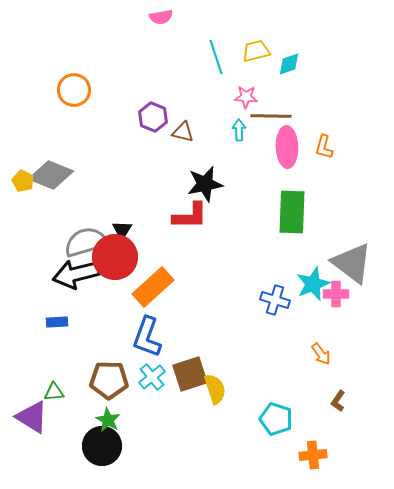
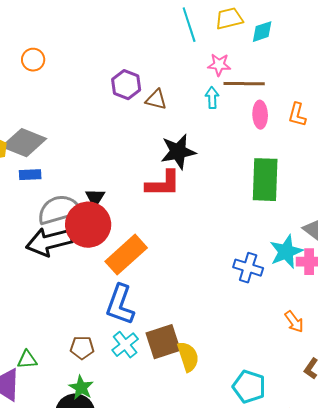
orange circle: (74, 90) -> (33, 60), moved, size x0.7
pink ellipse: (287, 147) -> (260, 115), size x0.7
blue rectangle: (57, 322) -> (30, 175), moved
brown pentagon: (109, 380) -> (82, 348), size x0.6

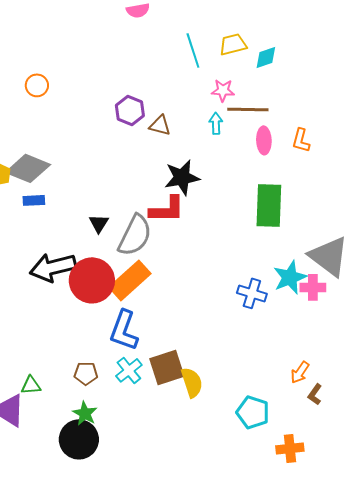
gray semicircle: (59, 210) -> (135, 235), moved, turned 132
red circle: (88, 225) -> (92, 280), moved
orange arrow: (294, 322) -> (300, 372), moved, turned 70

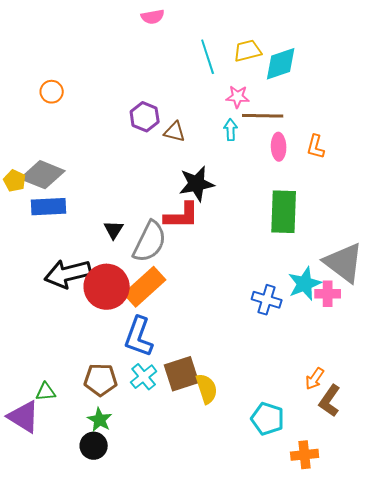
cyan diamond: (266, 57) -> (281, 64), size x1.5
blue rectangle: (34, 200) -> (49, 207), size x1.6
brown pentagon: (86, 373) -> (101, 380), size x1.4
brown L-shape: (315, 394) -> (330, 401), size x1.5
black circle: (79, 439) -> (94, 446), size x0.7

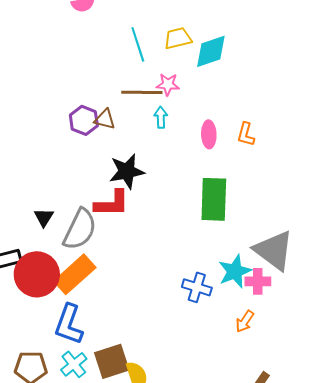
brown line: (263, 116) -> (142, 92), moved
purple hexagon: (145, 117) -> (84, 120), moved
orange arrow: (315, 379) -> (245, 321), moved

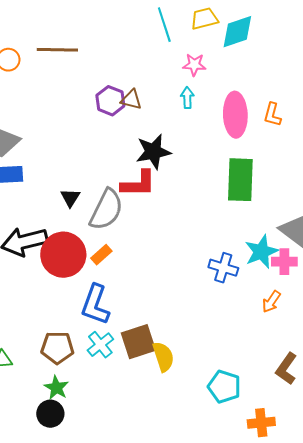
brown line: (142, 92) -> (57, 50), moved
pink ellipse: (209, 134) -> (235, 115), size x1.6
orange rectangle: (75, 274) -> (101, 255), size x0.5

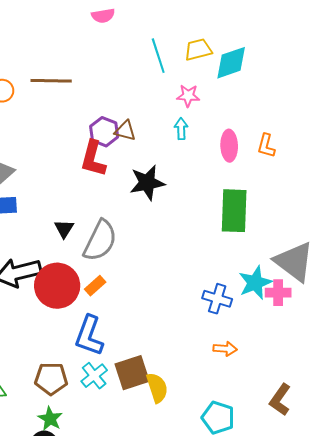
pink ellipse: (235, 115) -> (229, 146), size x0.7
red L-shape: (138, 184) -> (93, 159), moved, turned 105
orange arrow: (271, 302) -> (225, 349), moved, turned -120

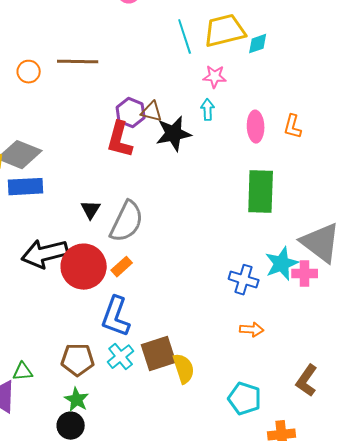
yellow trapezoid: (198, 50) -> (225, 31), size x1.5
cyan diamond: (231, 63) -> (258, 44), size x0.6
black star: (147, 183) -> (174, 134), moved

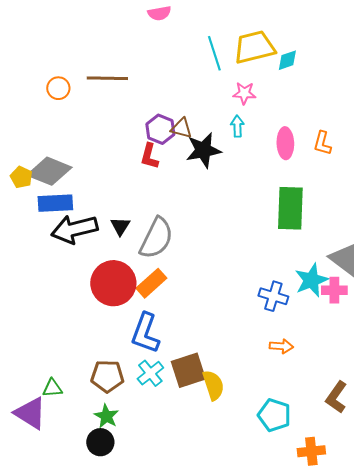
red L-shape: (120, 140) -> (149, 156), size x0.7
black arrow: (45, 254) -> (74, 229), moved
orange rectangle: (122, 267) -> (151, 283), size x1.4

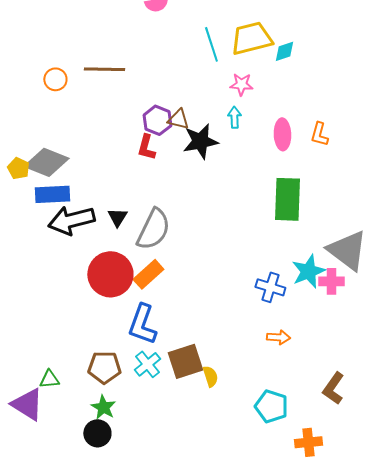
yellow semicircle: (213, 385) -> (210, 376), size x0.7

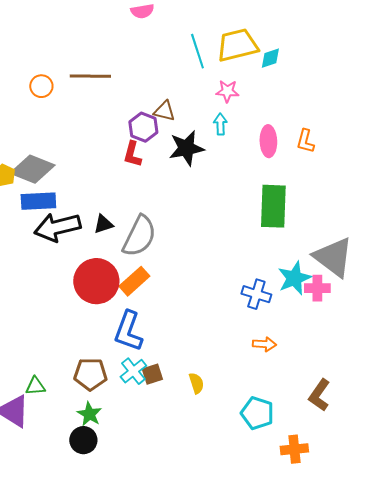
brown triangle: (178, 119) -> (164, 111), moved
black triangle: (117, 217) -> (103, 224), turned 40
brown square: (185, 361) -> (152, 374), moved, size x0.6

